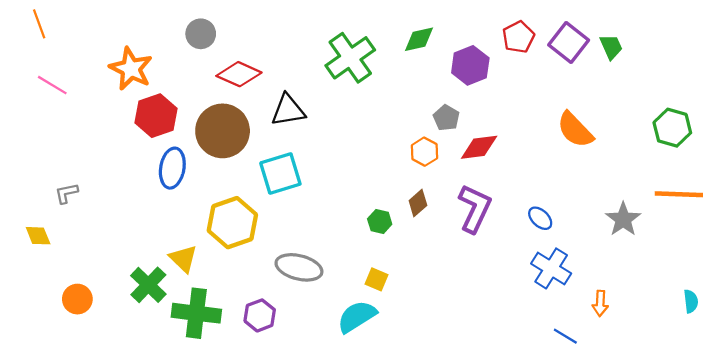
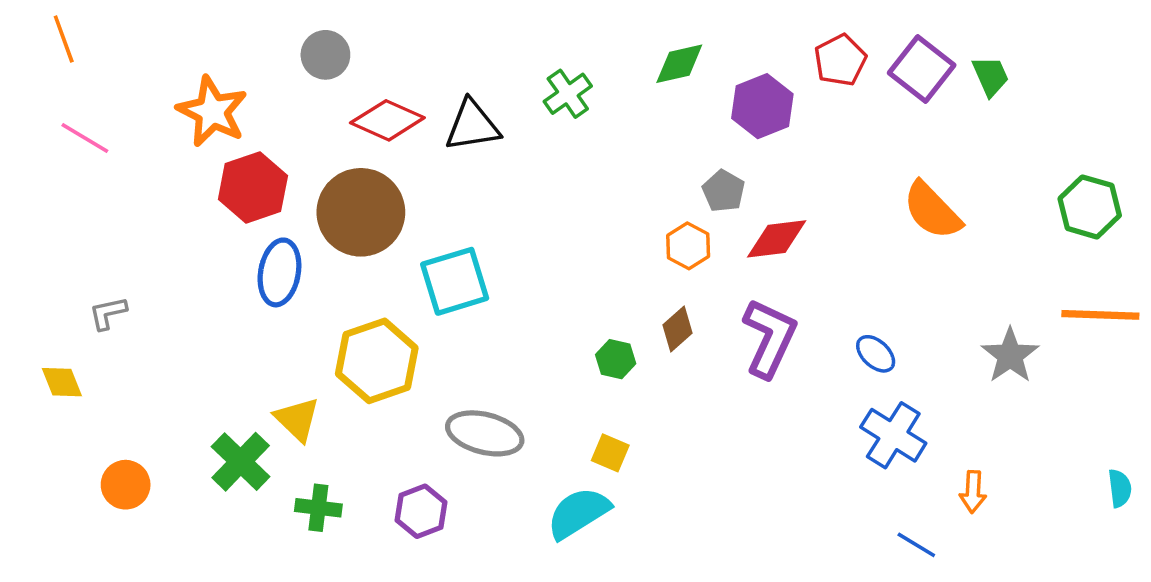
green cross: (350, 58) -> (568, 94), size x0.6
black triangle: (288, 110) -> (472, 126), moved
green cross: (196, 313) -> (318, 508), size x0.6

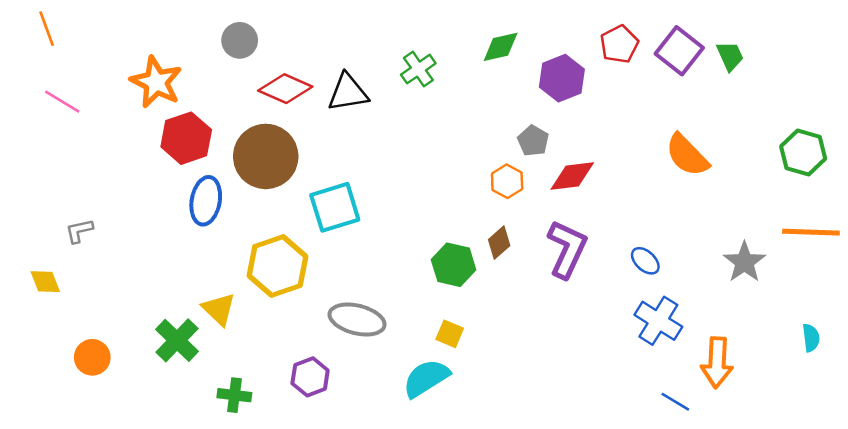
green hexagon: (616, 359) -> (454, 265), size x1.5
cyan semicircle: (1120, 488) -> (811, 338), moved
orange arrow: (973, 492) -> (717, 363), size x1.6
green cross: (318, 508) -> (234, 395), moved

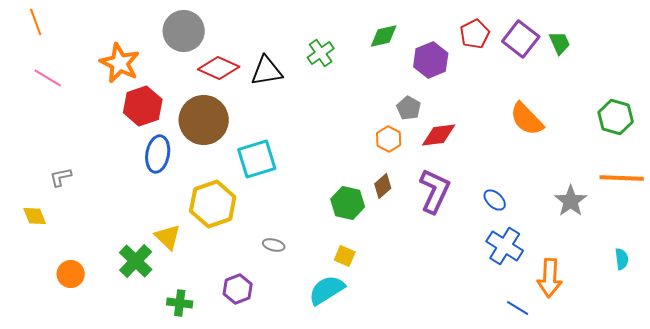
gray circle: (240, 40) -> (184, 31), size x1.5
gray ellipse: (357, 320) -> (274, 245), size x0.5

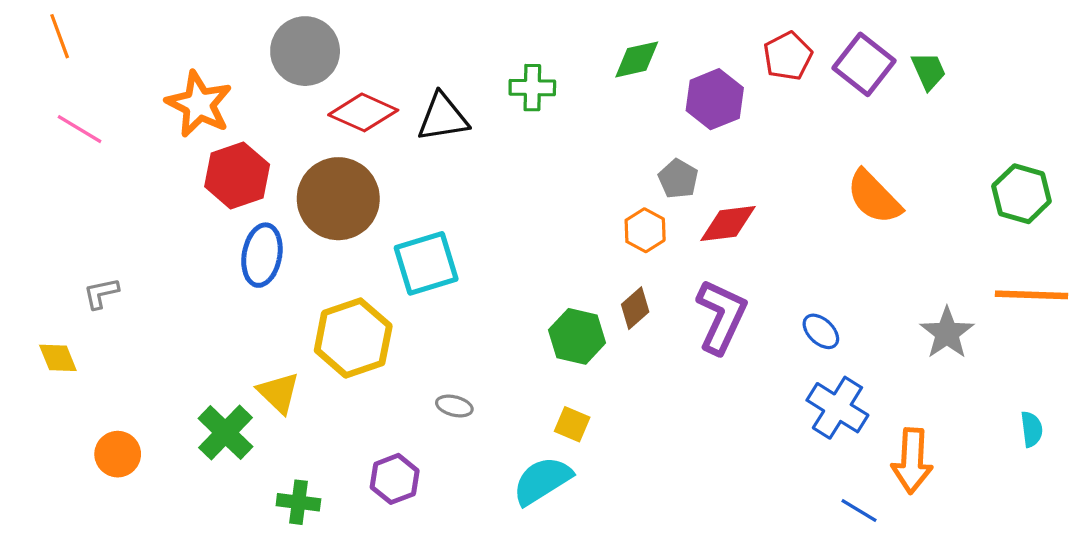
green cross: (321, 53) -> (532, 88), turned 36

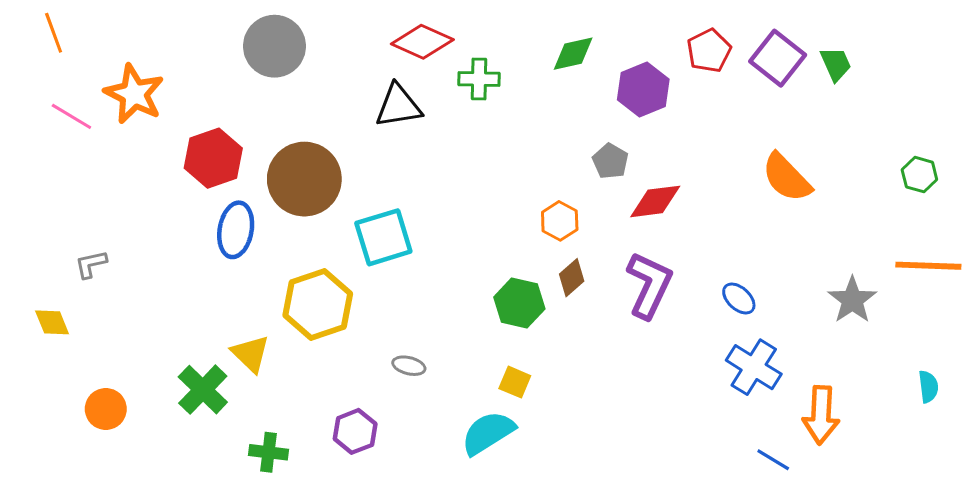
orange star: (199, 104) -> (134, 94), moved
red diamond: (363, 112) -> (422, 42), moved
green hexagon: (1022, 194) -> (919, 175), size x0.7
orange hexagon: (645, 230) -> (560, 221), moved

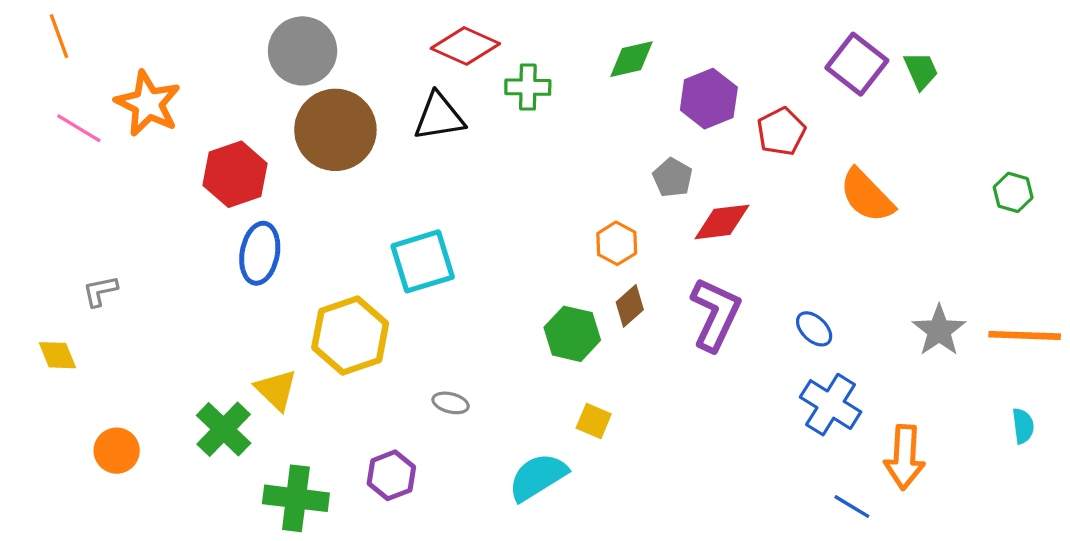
red pentagon: (709, 51) -> (781, 132), moved
brown circle: (304, 179) -> (335, 130), moved
orange line: (928, 266) -> (1025, 335), moved
yellow square: (515, 382) -> (594, 421), moved
green cross: (269, 452) -> (296, 498), size x1.5

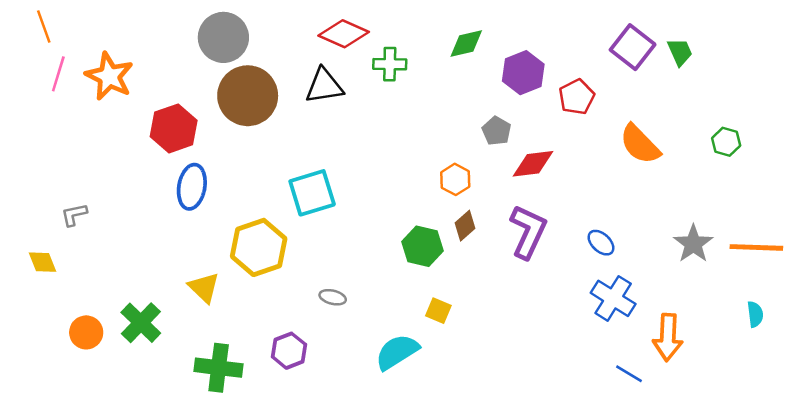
pink line: (79, 128) -> (58, 74), moved, turned 76
green hexagon: (1013, 192) -> (726, 142), moved
green cross: (224, 429) -> (141, 323), moved

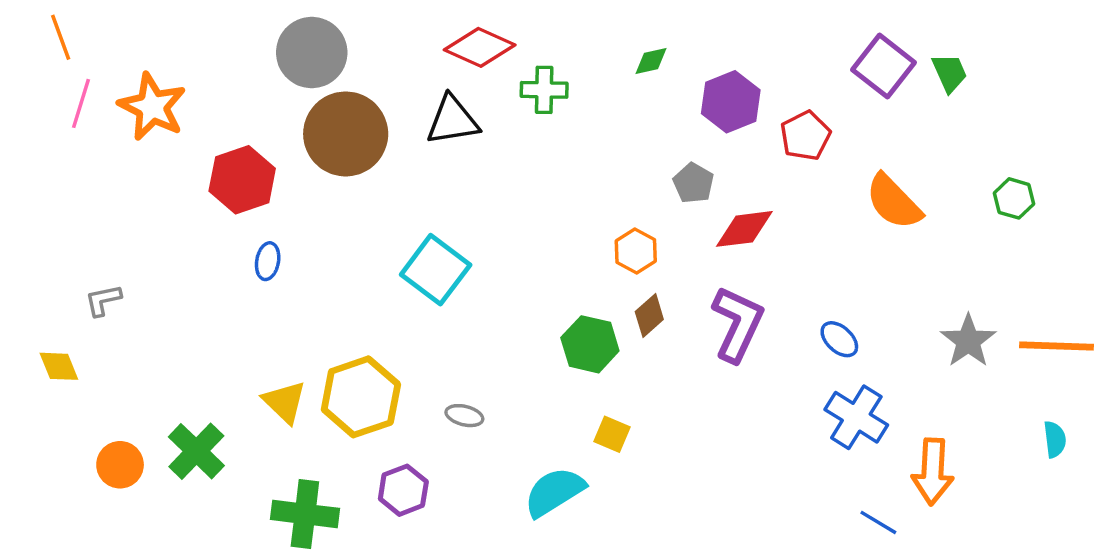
green diamond: (466, 43) -> (651, 61), size x0.7
blue ellipse: (192, 187) -> (268, 261), size x0.6
cyan square: (312, 193) -> (436, 270), turned -36
yellow hexagon: (259, 247) -> (361, 397), moved

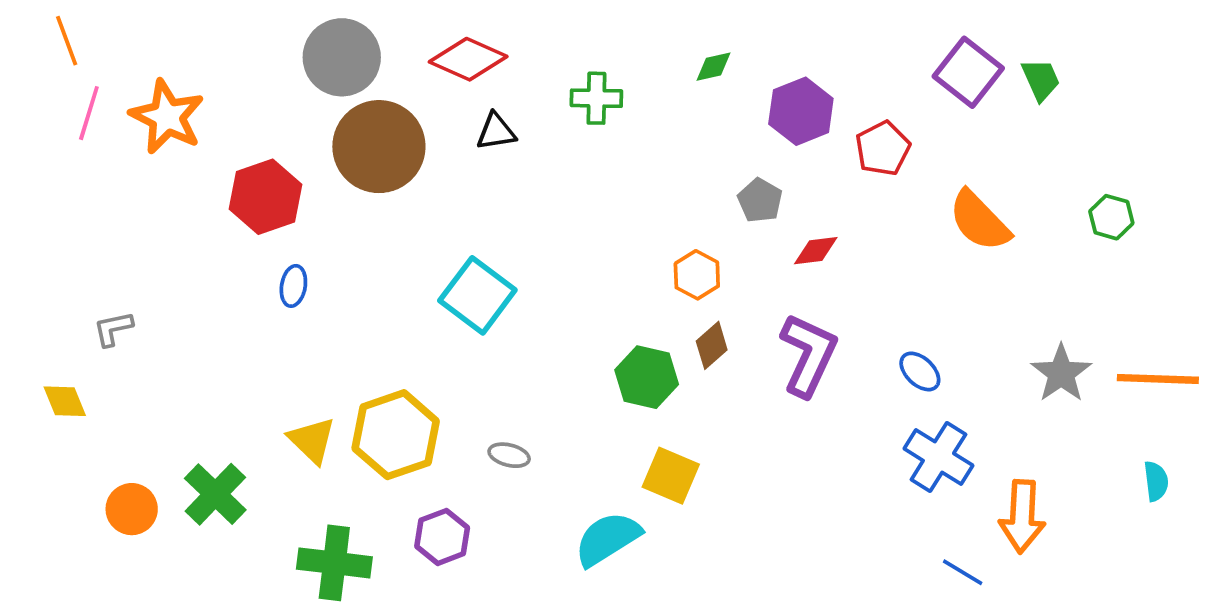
red diamond: (480, 47) -> (468, 59), moved
black triangle: (453, 120) -> (496, 132), size x0.7
red diamond: (744, 229) -> (816, 251), size x0.7
yellow square: (612, 434) -> (671, 476), size x1.4

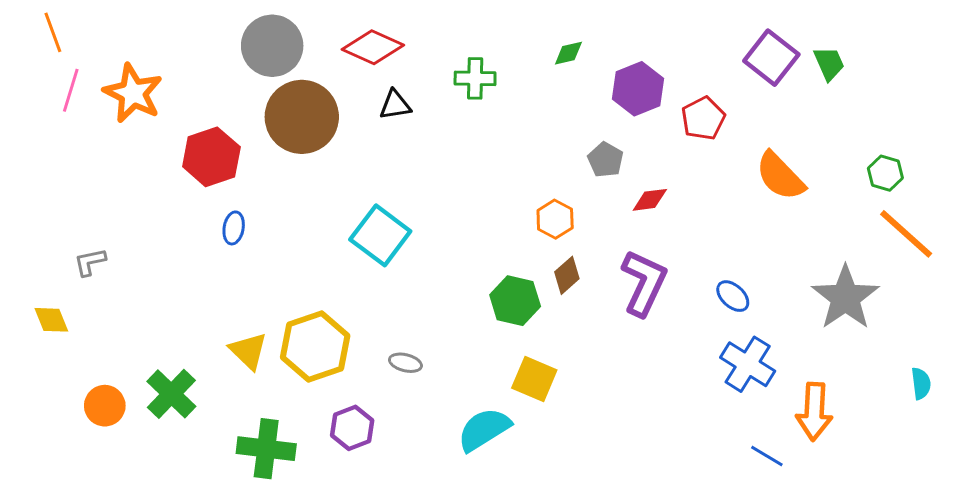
gray star: (1061, 373) -> (845, 298), size x1.4
orange line: (1158, 379) -> (906, 234), moved, turned 40

